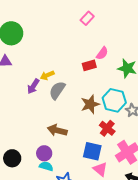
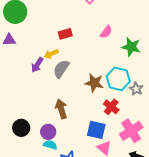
red rectangle: (89, 65) -> (65, 34), moved
brown star: (90, 104) -> (94, 83), turned 30
brown arrow: (57, 130) -> (61, 109), turned 60
black circle: (12, 158) -> (21, 128), moved

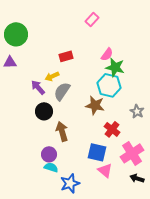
green star: (131, 47) -> (115, 67), moved
purple arrow: (37, 65) -> (38, 87), turned 105
cyan hexagon: (118, 79) -> (109, 85), moved
black circle: (21, 128) -> (44, 111), moved

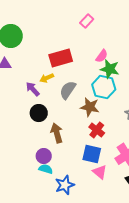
red rectangle: (66, 56) -> (61, 58), size x1.6
gray semicircle: (62, 91) -> (68, 90), moved
red cross: (112, 129) -> (97, 130), moved

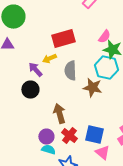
gray semicircle: (68, 90) -> (70, 71), turned -36
black circle: (39, 113) -> (30, 90), moved
red cross: (97, 130) -> (69, 136), moved

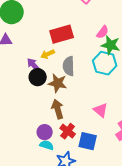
brown star: (92, 88) -> (58, 83), moved
black circle: (30, 90) -> (38, 77), moved
blue square: (94, 135) -> (88, 141), moved
pink triangle: (102, 153) -> (101, 110), moved

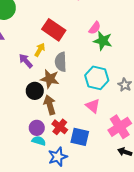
red rectangle: (62, 34) -> (54, 30), turned 50
yellow arrow: (48, 54) -> (40, 50), turned 144
cyan hexagon: (105, 63) -> (97, 78), moved
black circle: (38, 77) -> (35, 91), moved

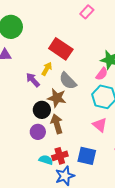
pink semicircle: (95, 28) -> (102, 74), moved
gray semicircle: (61, 62) -> (68, 81), turned -42
red cross: (60, 127) -> (60, 156), moved, turned 35
purple circle: (37, 128) -> (38, 132), moved

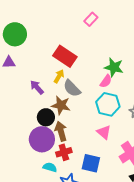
yellow arrow: (47, 69) -> (59, 76), moved
purple circle: (38, 132) -> (42, 139), size x1.6
red cross: (60, 156) -> (64, 152), moved

